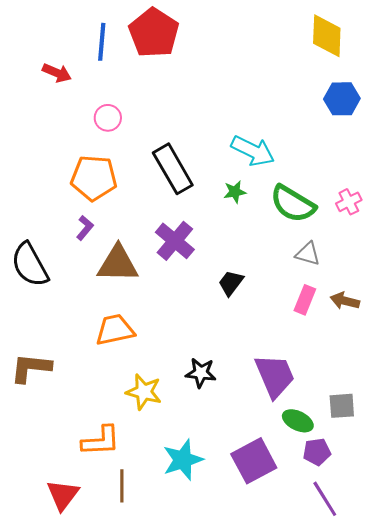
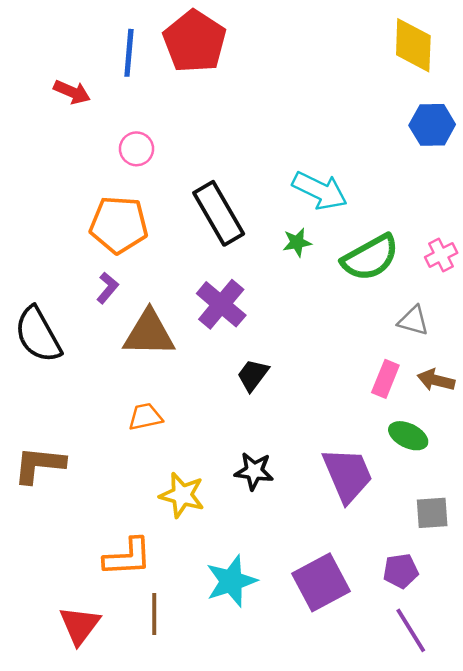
green semicircle: (293, 204) -> (370, 258), turned -60
gray triangle: (308, 254) -> (413, 321), moved
black trapezoid: (231, 283) -> (253, 375), moved
orange trapezoid: (115, 330) -> (145, 417), size x0.7
green ellipse: (298, 421) -> (408, 436), moved

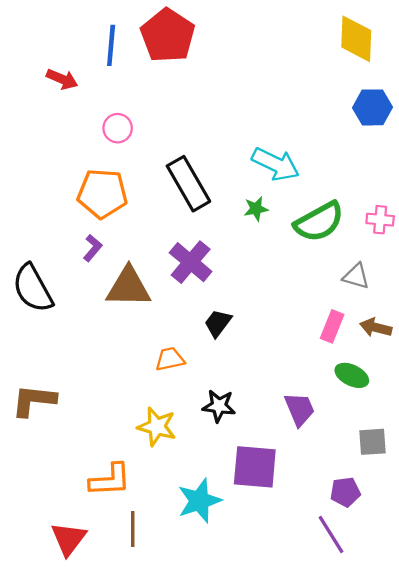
pink cross: (441, 255) -> (380, 220), turned 32
orange trapezoid: (145, 417) -> (170, 359), moved
purple trapezoid: (348, 475) -> (300, 409), size x0.7
purple square: (321, 582) -> (255, 467), moved, turned 33
purple line: (411, 630) -> (331, 534), moved

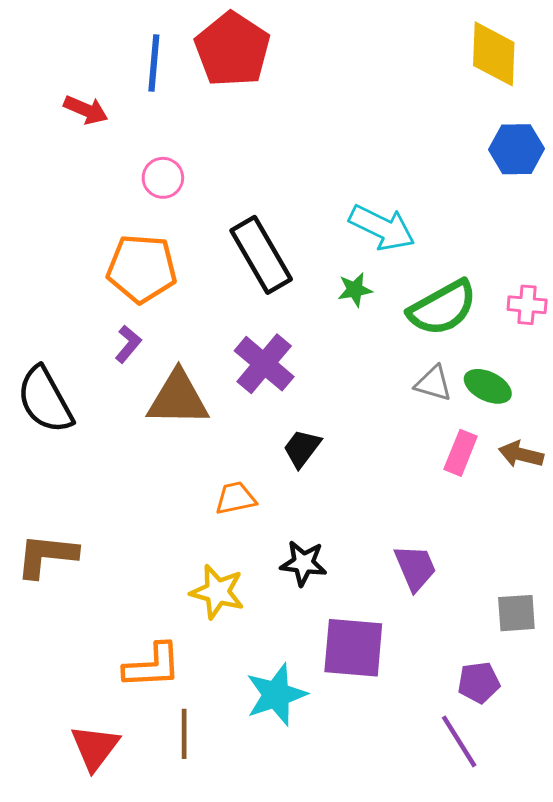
gray triangle: (356, 276) -> (433, 383), moved
green ellipse: (352, 375) -> (488, 386), moved

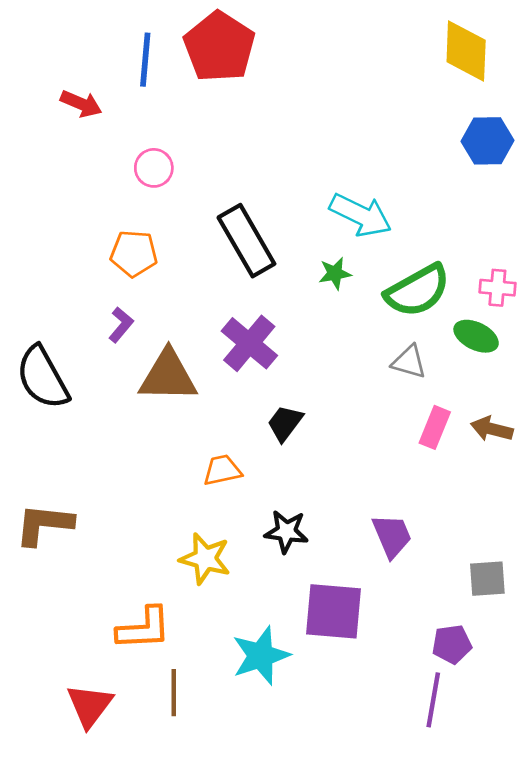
orange pentagon: (142, 269) -> (134, 253), size x0.7
green ellipse: (488, 386) -> (476, 336), moved
purple line: (459, 741) -> (433, 700), turned 42

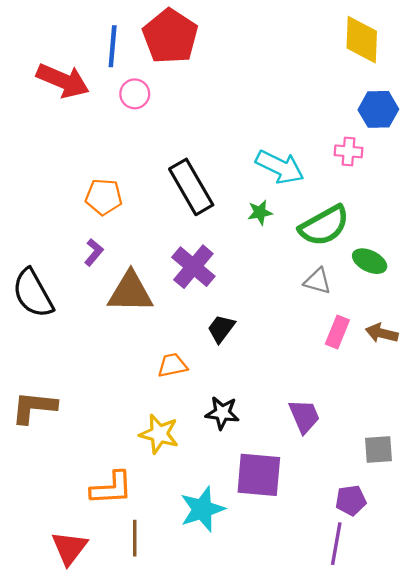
red arrow: (81, 104) -> (63, 81), size x1.6
pink circle: (154, 168) -> (135, 94), moved
pink cross: (497, 288) -> (349, 151), moved

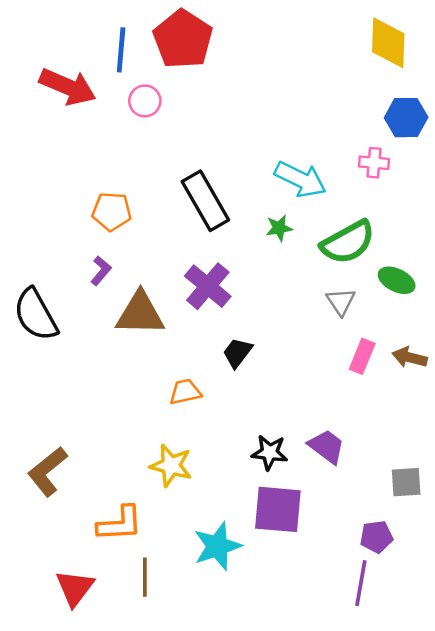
gray triangle: (317, 281) -> (341, 302), turned 40
brown L-shape: (34, 407) -> (47, 471), moved, turned -45
black star: (222, 413) -> (270, 452), moved
purple trapezoid: (304, 416) -> (327, 447), turned -30

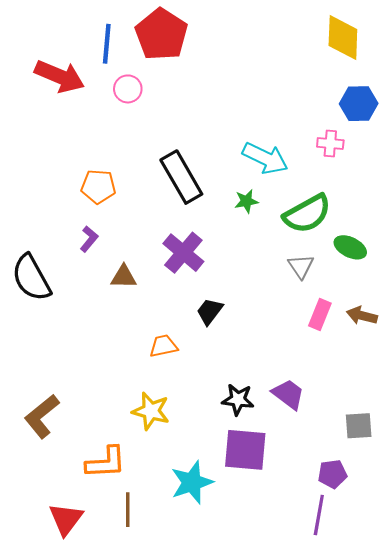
brown triangle: (140, 314) -> (124, 277), size x0.6

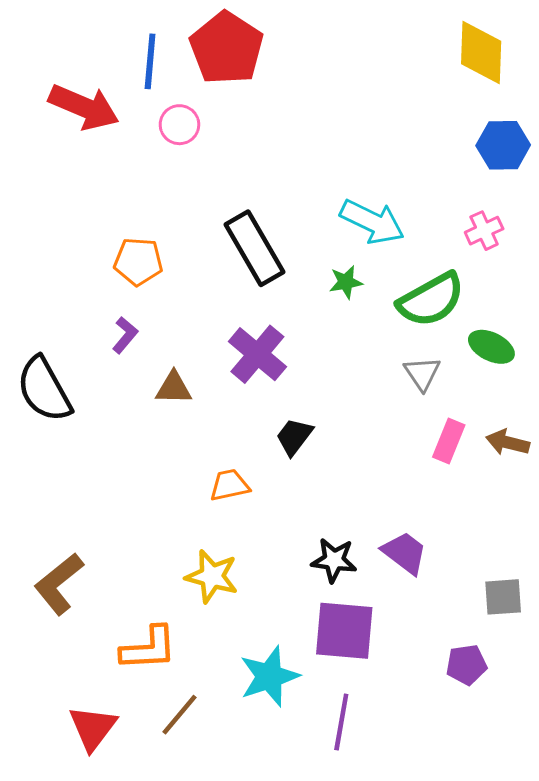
pink cross: (330, 143) -> (484, 231), moved, turned -30
brown line: (128, 510) -> (179, 715), turned 40
purple line: (319, 515) -> (341, 722), moved

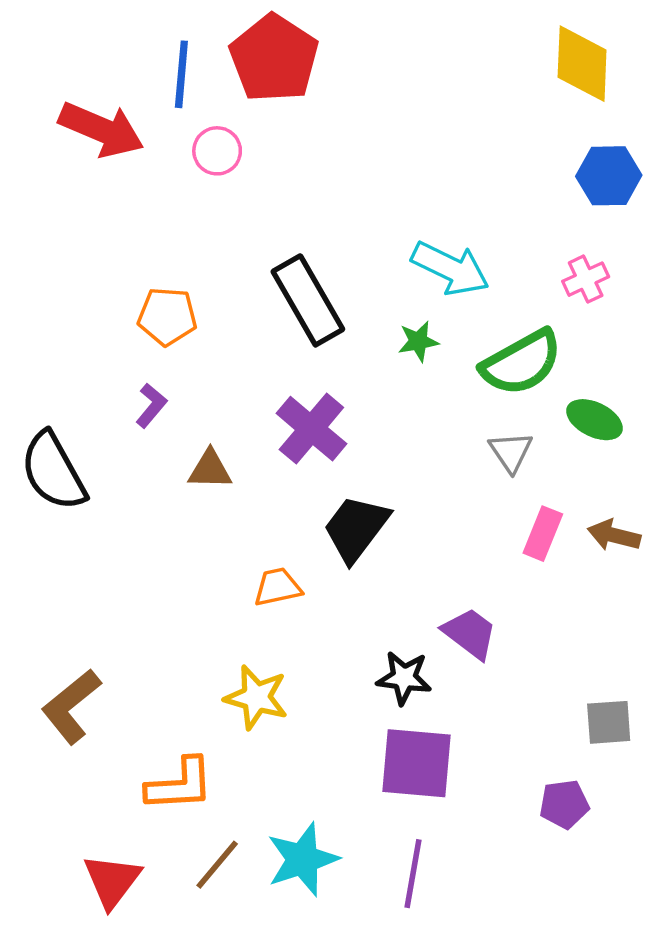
black trapezoid: (294, 437) -> (356, 528), size x1.5
purple trapezoid: (405, 553) -> (470, 633), moved
cyan star: (269, 676) -> (303, 859), moved

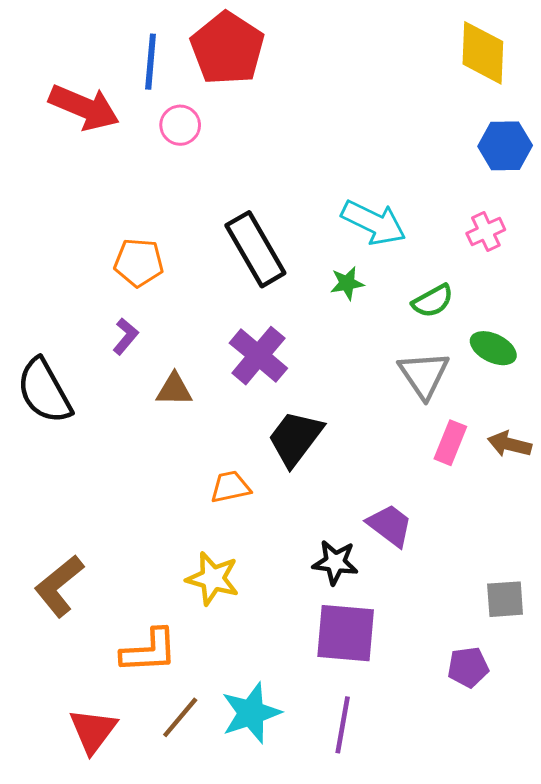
green semicircle: (522, 363) -> (433, 301), size x0.6
gray triangle: (511, 452) -> (424, 375), size x1.4

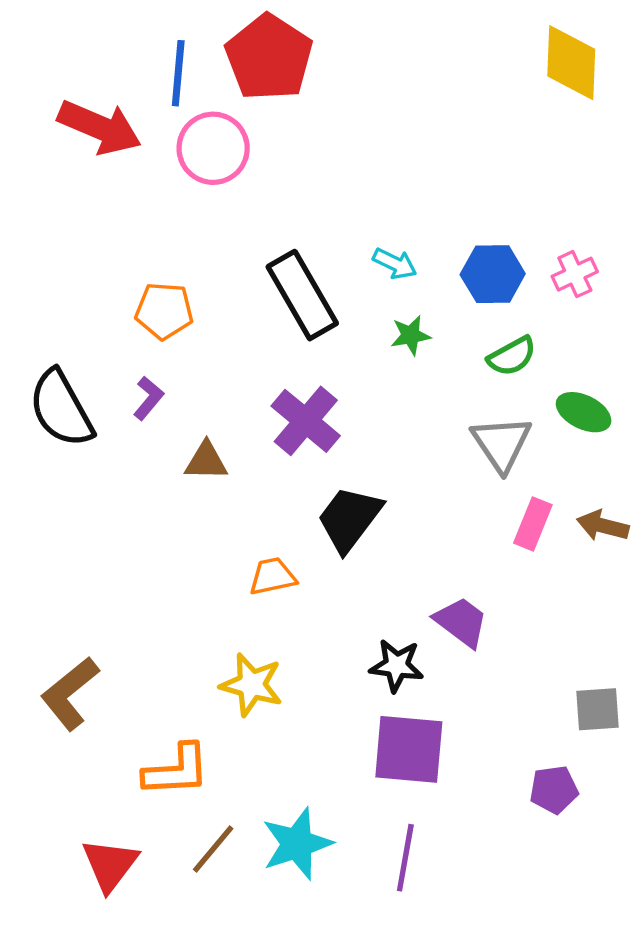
pink circle: (180, 125) -> (213, 148), size x1.5
blue hexagon: (505, 146) -> (493, 274), moved
cyan arrow: (374, 223) -> (395, 264), moved, size x0.6
black semicircle: (44, 391) -> (61, 409), moved

